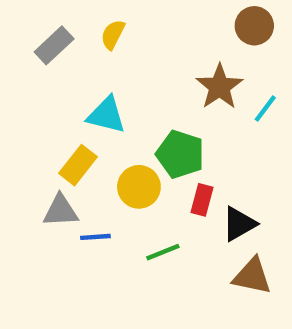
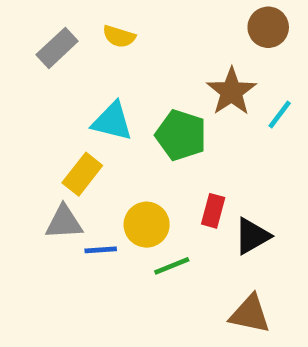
yellow semicircle: (113, 34) -> (119, 36), turned -100
green pentagon: (180, 154) -> (181, 135), moved
yellow circle: (139, 187) -> (147, 225), moved
brown triangle: (252, 276) -> (250, 314), moved

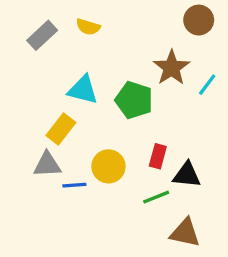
black triangle: (252, 236) -> (187, 175), turned 36
green line: (172, 266) -> (156, 197), moved

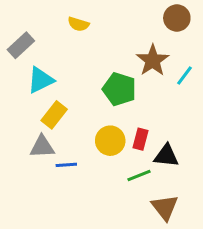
gray rectangle: (42, 35) -> (21, 45), moved
cyan triangle: (83, 90) -> (41, 80), moved, turned -40
yellow circle: (108, 166) -> (110, 141), moved
brown triangle: (185, 233) -> (165, 207), turned 40

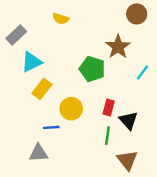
cyan line: (184, 76) -> (143, 72), moved
yellow circle: (110, 141) -> (71, 109), moved
gray triangle: (42, 147) -> (38, 153), moved
black triangle: (166, 156) -> (129, 120), turned 42
green line: (139, 175) -> (107, 136), turned -60

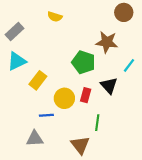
brown star: (118, 47) -> (107, 42), turned -30
cyan triangle: (31, 62) -> (17, 61), moved
red rectangle: (109, 108) -> (86, 95), moved
black triangle: (129, 120) -> (109, 86), moved
brown triangle: (127, 160) -> (80, 145), moved

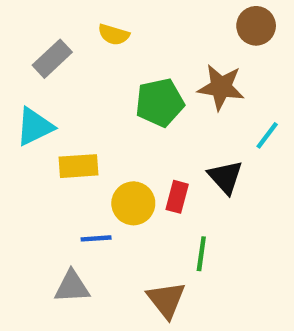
gray rectangle: (15, 32) -> (52, 59), moved
green pentagon: (83, 62) -> (160, 103), moved, turned -30
yellow rectangle: (38, 80) -> (79, 166), turned 48

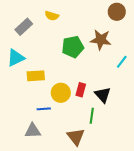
black triangle: (225, 177) -> (103, 95), moved

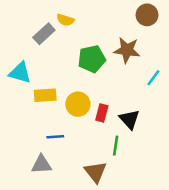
gray rectangle: (24, 27) -> (44, 34), moved
cyan triangle: (16, 58) -> (20, 73), turned 42
yellow circle: (61, 93) -> (78, 104), moved

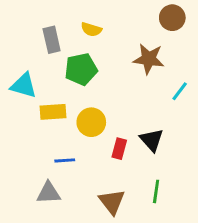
yellow semicircle: (65, 20) -> (91, 29), moved
gray rectangle: (44, 34) -> (52, 40), turned -60
green pentagon: (92, 59) -> (81, 69), moved
red rectangle: (102, 113) -> (119, 149), moved
green line: (116, 146) -> (156, 191), moved

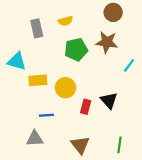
brown circle: (172, 18) -> (113, 12), moved
yellow semicircle: (91, 29) -> (65, 21), turned -32
green pentagon: (81, 69) -> (76, 50), moved
green line: (156, 191) -> (120, 145), moved

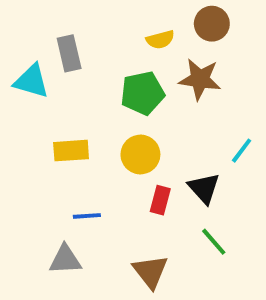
yellow semicircle: (65, 21) -> (160, 40), moved
cyan triangle: (17, 61) -> (31, 81), moved
cyan line: (129, 65) -> (242, 151), moved
yellow circle: (65, 88) -> (140, 154), moved
green line: (120, 145) -> (214, 242), moved, turned -49

